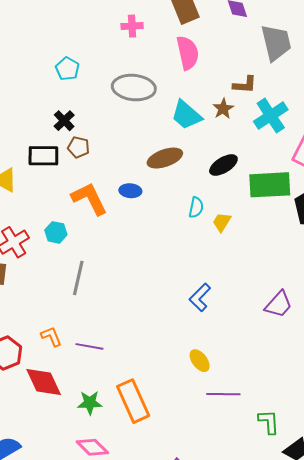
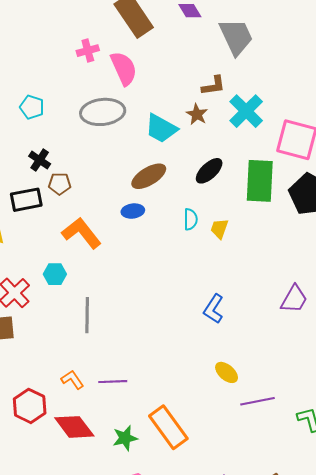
pink semicircle: (188, 53) -> (124, 68), moved
green rectangle: (270, 185) -> (260, 181), turned -72
blue ellipse: (130, 191) -> (133, 211), moved

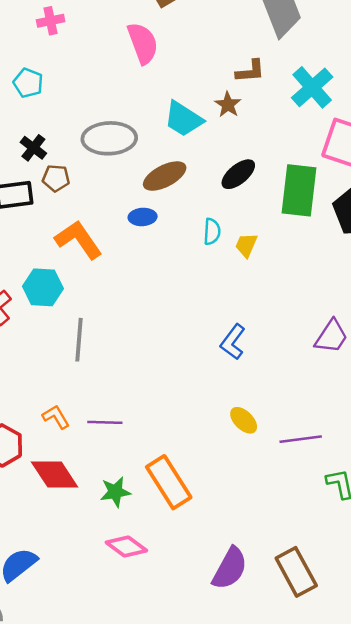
pink cross: (88, 51) -> (51, 21), moved
cyan cross: (246, 111) -> (312, 87), moved
gray ellipse: (103, 112) -> (109, 138), moved
cyan hexagon: (55, 274) -> (43, 287), size x1.4
purple line: (257, 401) -> (301, 439), moved

